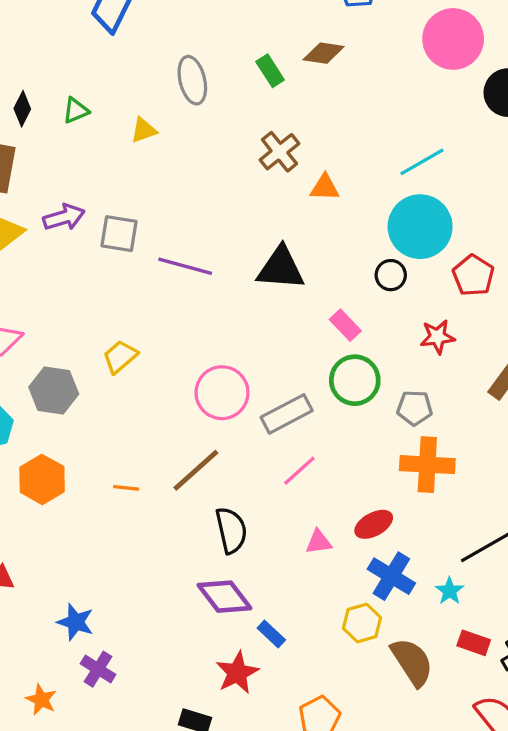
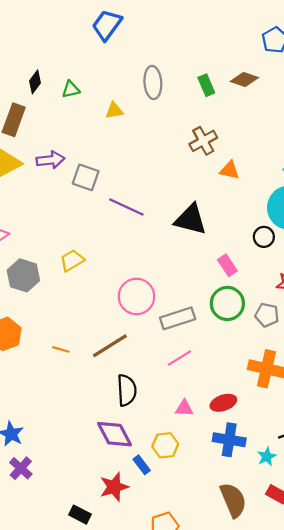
gray pentagon: (415, 408) -> (267, 315), moved
blue cross: (391, 576) -> (229, 440), turned -32
yellow hexagon: (362, 623) -> (165, 445), moved

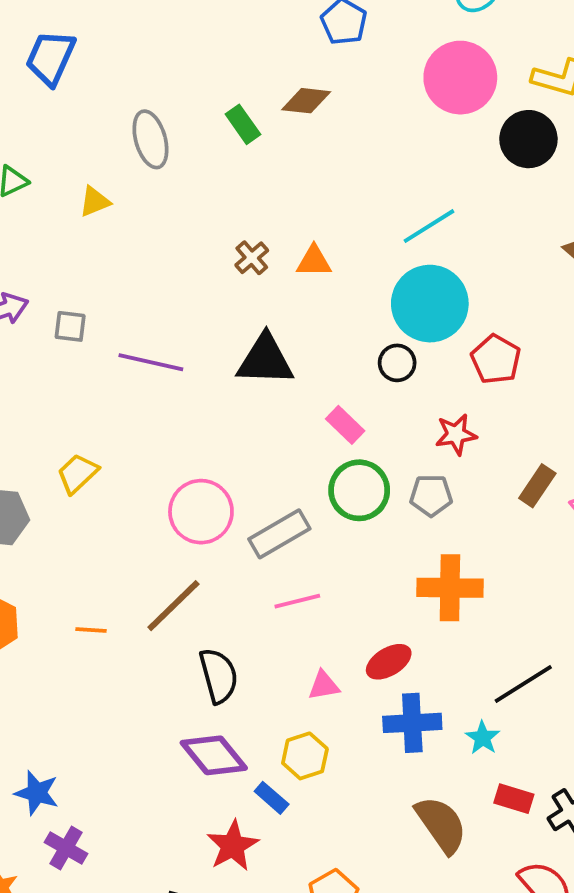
brown cross: (203, 141) -> (252, 258), moved, size x0.7
gray square: (86, 177) -> (70, 326), size x0.7
pink line: (180, 358) -> (297, 601), turned 30

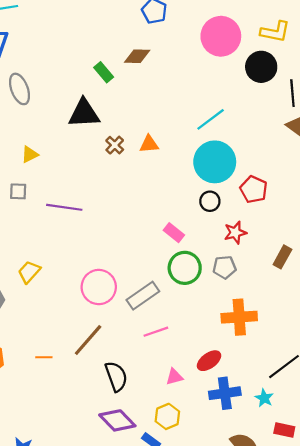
gray ellipse: (150, 139) -> (20, 89), moved
yellow triangle: (95, 201) -> (30, 154), moved
black triangle: (265, 360) -> (84, 113), moved
black circle: (397, 363) -> (210, 201), moved

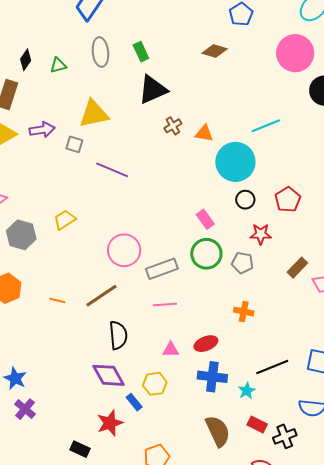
green rectangle: (104, 72) -> (141, 52), moved
black triangle: (84, 113) -> (153, 90), turned -36
yellow triangle: (30, 154) -> (94, 114), size x1.8
cyan circle: (215, 162) -> (235, 162), moved
orange cross: (239, 317) -> (244, 312), size x0.6

